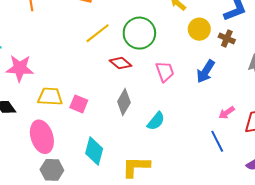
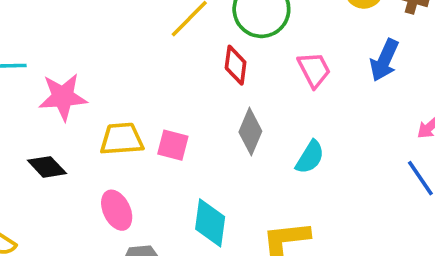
red diamond: (120, 63) -> (236, 65), turned 65
pink ellipse: (42, 137) -> (117, 210), size x0.7

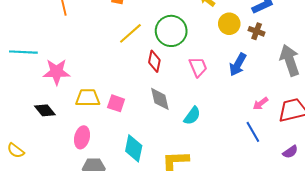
gray diamond: (250, 132) -> (160, 99), turned -40
pink ellipse: (117, 210) -> (82, 137), turned 35

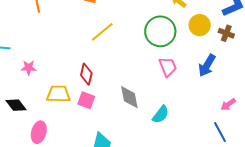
green circle: (171, 31) -> (160, 31), moved
red diamond: (154, 61) -> (86, 74), moved
pink star: (57, 72) -> (29, 68), size x0.6
pink ellipse: (82, 137) -> (39, 132), moved

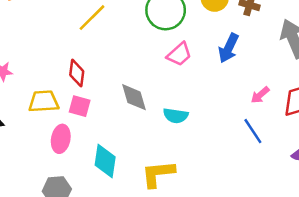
pink trapezoid: (168, 67) -> (179, 54), turned 75
cyan semicircle: (161, 114) -> (176, 116), turned 66
pink ellipse: (39, 132) -> (61, 139), moved

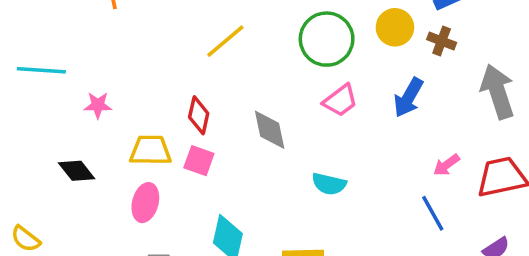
gray diamond: (134, 97) -> (270, 130), moved
pink ellipse: (61, 139) -> (145, 203), moved

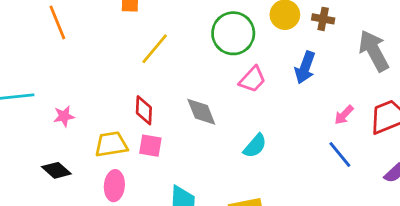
cyan semicircle: (329, 184) -> (255, 146), turned -52

